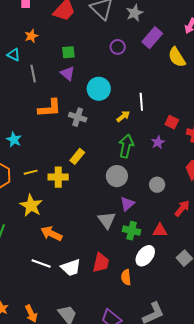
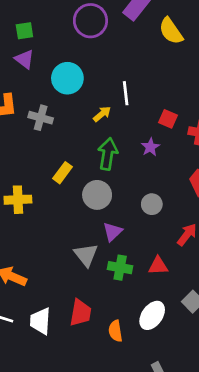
purple circle: (118, 47) -> (90, 21), size x1.6
yellow rectangle: (77, 156) -> (63, 173), moved
white ellipse: (145, 256) -> (152, 315), moved
white trapezoid: (71, 268) -> (40, 321), turned 115

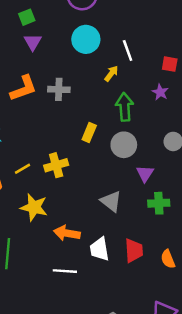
purple triangle: (24, 59) -> (33, 42), turned 36
cyan circle: (67, 78) -> (86, 39), moved
gray triangle: (86, 255) -> (111, 201), moved
white trapezoid: (40, 321) -> (100, 249), moved

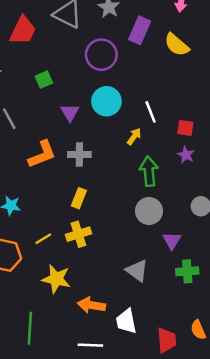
purple triangle: (33, 42) -> (70, 112), moved
red square: (170, 64) -> (185, 128), moved
yellow rectangle: (89, 133) -> (79, 198), moved
red trapezoid: (134, 250) -> (167, 340), moved

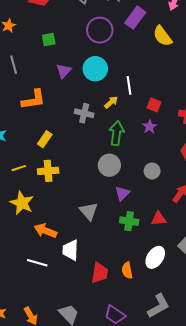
gray cross: (79, 154) -> (84, 113), moved
yellow rectangle: (79, 198) -> (45, 139), moved

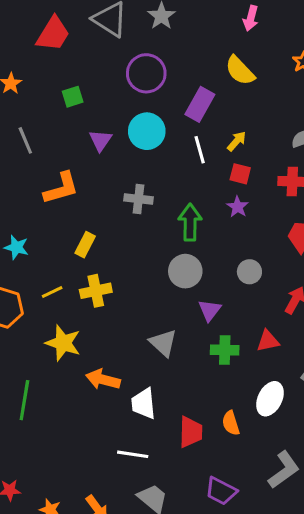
purple rectangle: (135, 18) -> (200, 104), moved
yellow arrow: (111, 102) -> (237, 141), moved
white line: (37, 263) -> (133, 454), moved

